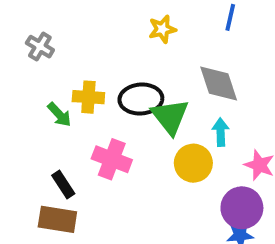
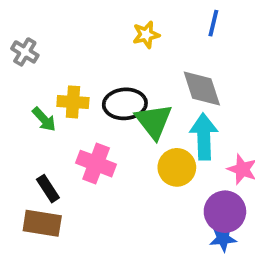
cyan arrow: (221, 132) -> (204, 137), size x1.6

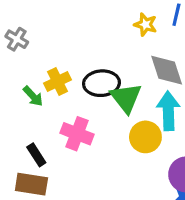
yellow star: (146, 35) -> (145, 25), moved, turned 30
yellow cross: (73, 102) -> (57, 82), turned -30

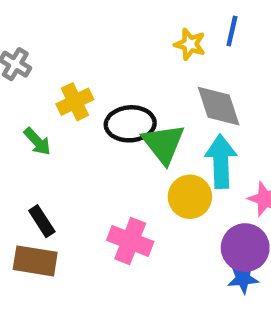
yellow cross: (57, 82) -> (75, 102), moved
pink cross: (77, 134) -> (130, 241), moved

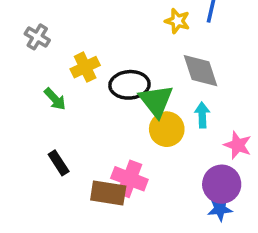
cyan arrow: (221, 161) -> (202, 115), size x0.6
yellow circle: (190, 197) -> (167, 129), moved
brown rectangle: (35, 261) -> (108, 193), moved

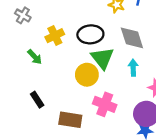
black ellipse: (129, 85) -> (90, 34), moved
yellow circle: (167, 129) -> (87, 75), moved
pink cross: (129, 179) -> (105, 104), moved

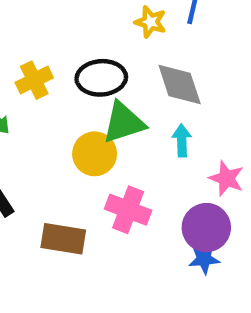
green triangle: (102, 58) -> (124, 123), turned 50

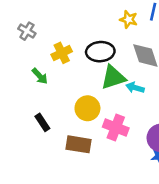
cyan arrow: (182, 140) -> (135, 88), moved, turned -72
yellow circle: (95, 154) -> (87, 108), moved

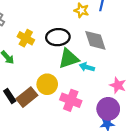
yellow cross: (62, 53) -> (26, 38), turned -35
brown rectangle: (78, 144) -> (27, 97), moved, turned -48

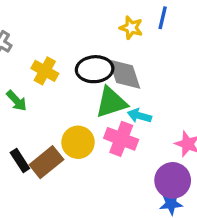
gray diamond: (95, 40) -> (124, 74), moved
pink cross: (71, 100) -> (121, 139), moved

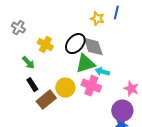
black ellipse: (95, 69) -> (75, 44), turned -45
black rectangle: (20, 160) -> (32, 85), moved

